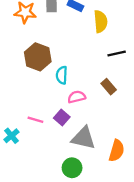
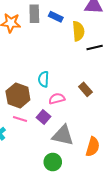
black line: (117, 53) -> (95, 47), moved
brown hexagon: (38, 57) -> (18, 96), moved

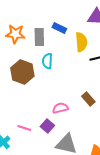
gray rectangle: (34, 14) -> (39, 37), moved
cyan semicircle: (44, 79) -> (47, 61), moved
brown hexagon: (18, 96) -> (22, 72), moved

